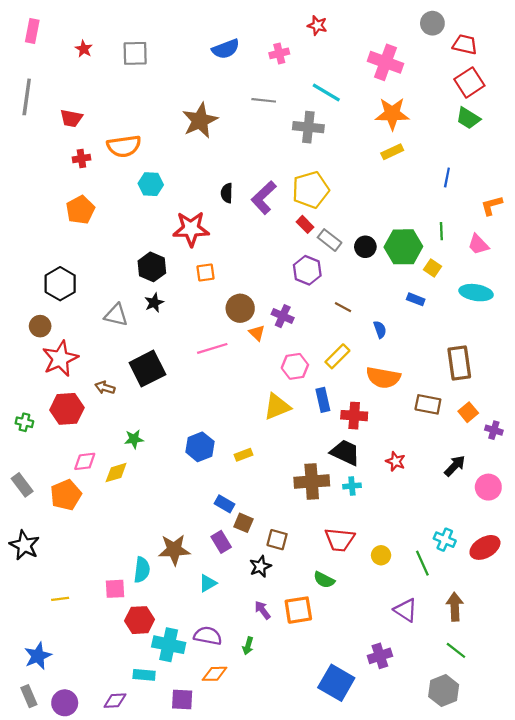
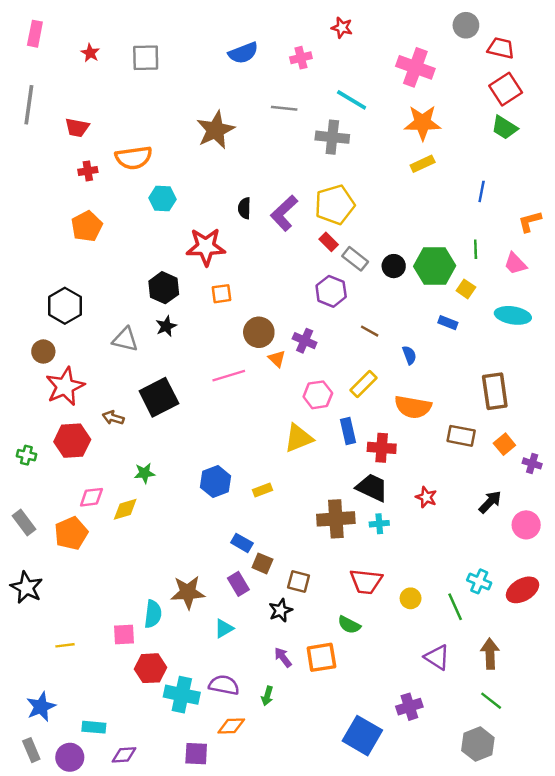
cyan rectangle: (144, 675) -> (94, 727), moved

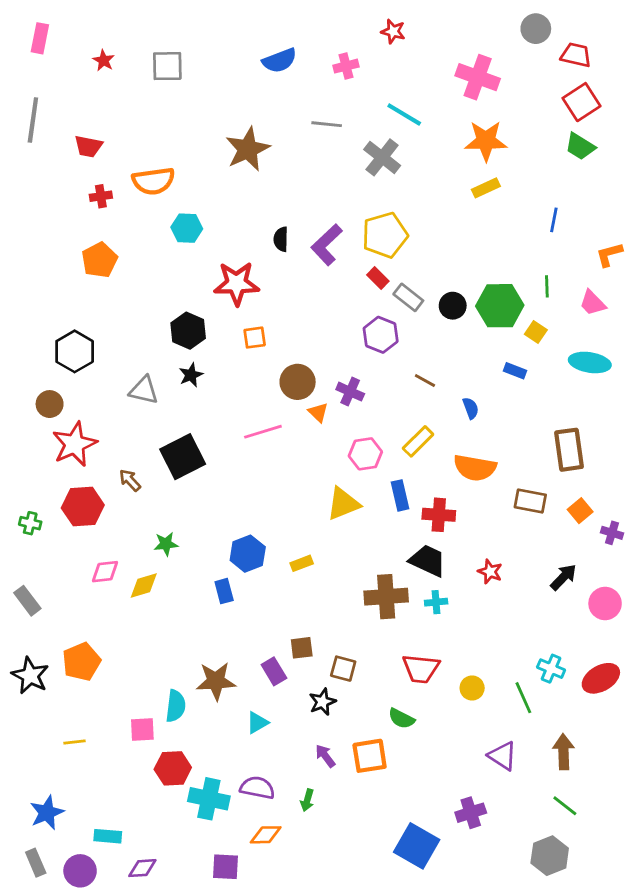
gray cross: (332, 137) -> (382, 157), turned 32
brown arrow: (113, 418) -> (130, 480), turned 30
orange pentagon: (71, 533) -> (81, 662), moved
blue rectangle: (242, 543) -> (224, 591), moved, turned 45
brown square: (262, 563) -> (302, 648), turned -30

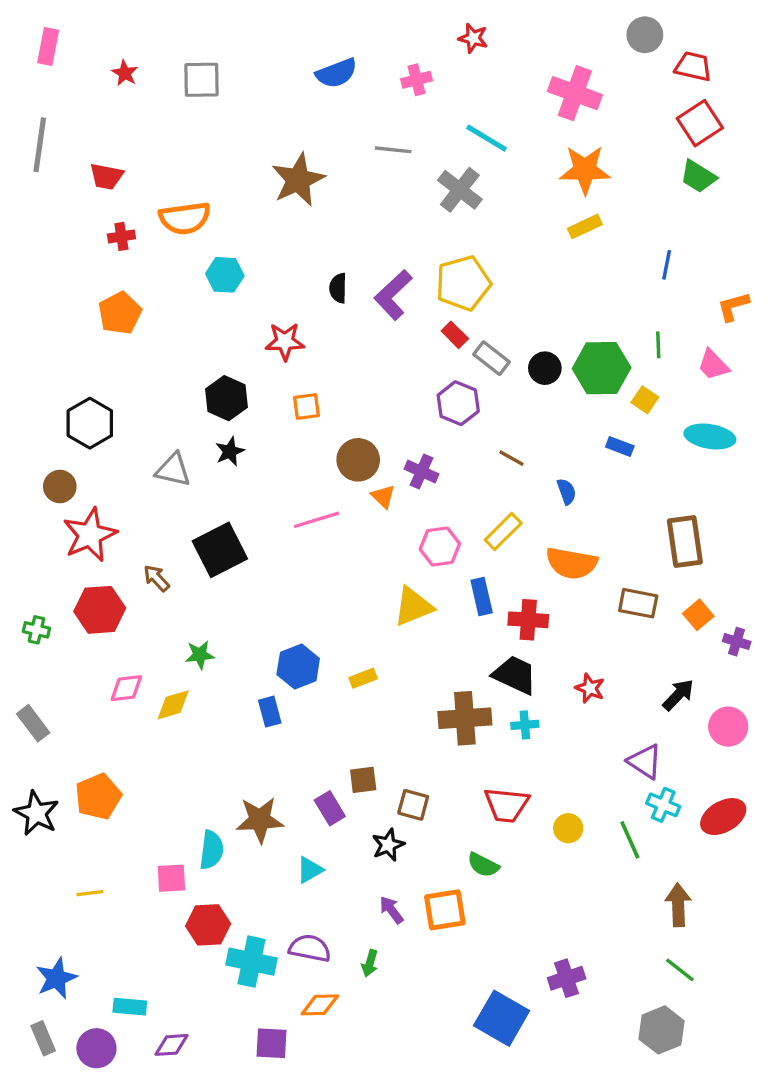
red star: (237, 284) -> (285, 341), size x0.7
purple triangle: (503, 756) -> (645, 762), moved

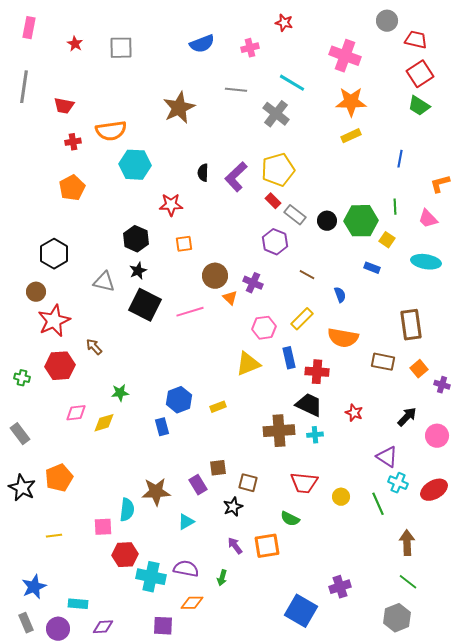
cyan hexagon: (225, 275) -> (135, 165), size x1.4
black square: (220, 550) -> (145, 305), moved, turned -36

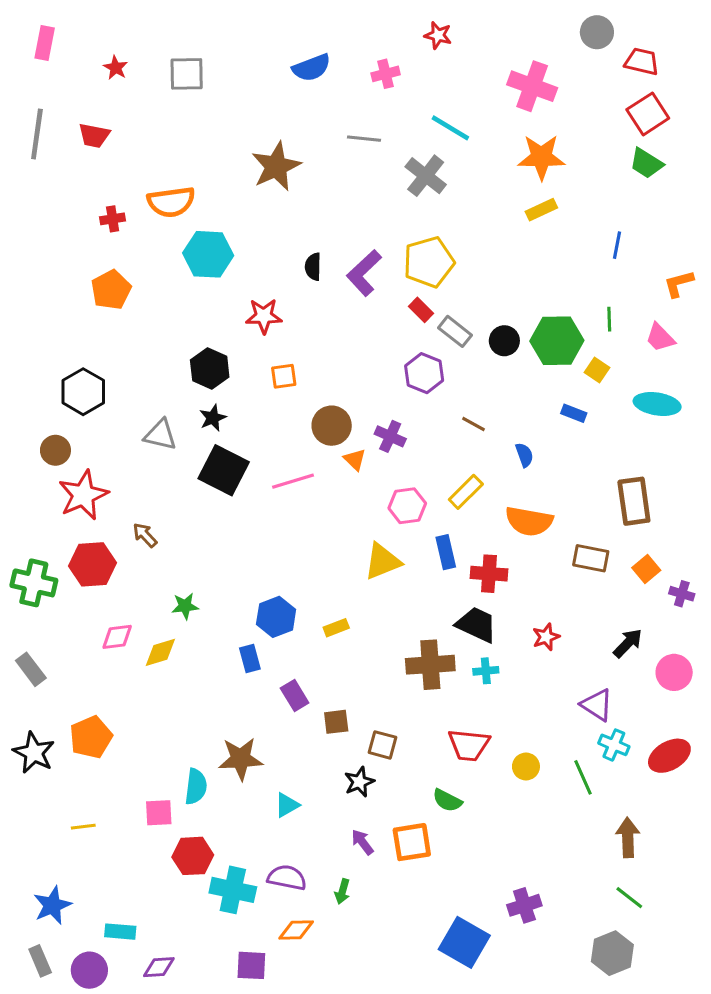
red trapezoid: (64, 106) -> (94, 136), moved
green cross: (22, 378) -> (34, 583), size x1.8
red star: (354, 413) -> (546, 637), turned 30
purple rectangle: (198, 485) -> (295, 696), moved

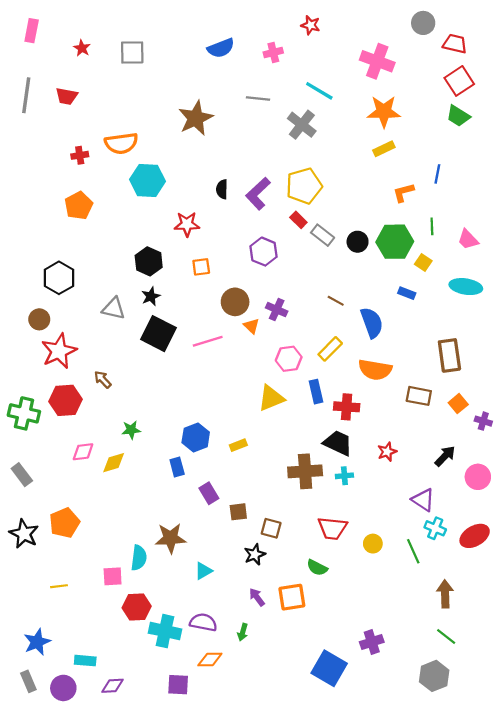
orange L-shape: (679, 284) -> (403, 192), moved
purple hexagon: (424, 373) -> (263, 252), moved
blue semicircle: (524, 455) -> (372, 323), size x1.8

